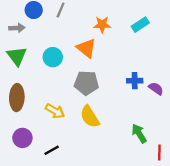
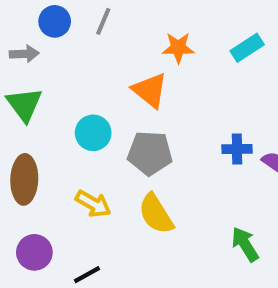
cyan circle: (53, 57) -> (93, 133), moved

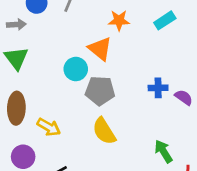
cyan circle: (93, 133) -> (76, 69), moved
yellow arrow: (93, 204) -> (49, 127), moved

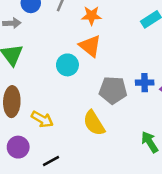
orange star: (119, 20) -> (91, 16), moved
gray pentagon: (100, 91) -> (113, 90), moved

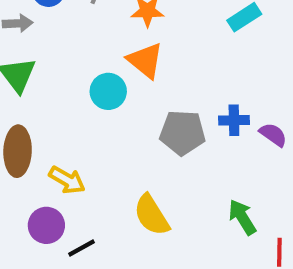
yellow semicircle: (94, 123) -> (152, 215), moved
purple circle: (18, 147) -> (46, 225), moved

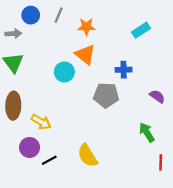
blue cross: (234, 120) -> (124, 70), moved
yellow semicircle: (152, 215) -> (88, 156), moved
green arrow: (242, 217) -> (147, 132), moved

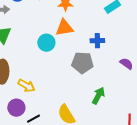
orange triangle: (85, 55) -> (64, 28), turned -48
green arrow: (147, 132) -> (98, 96), moved, turned 60

